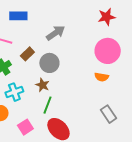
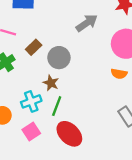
gray arrow: (55, 33) -> (87, 23), moved
cyan cross: (14, 92) -> (31, 101), moved

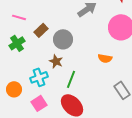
orange semicircle: (119, 74) -> (105, 58), moved
green line: (57, 106) -> (71, 79), moved

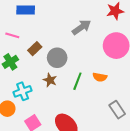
cyan cross: (39, 77) -> (23, 91), moved
green line: (71, 79) -> (77, 81), moved

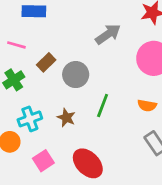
orange semicircle: (100, 77) -> (147, 105), moved
brown star: (50, 80) -> (66, 118), moved

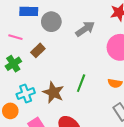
gray circle: (76, 75) -> (51, 22), moved
brown star: (66, 118) -> (53, 92), size x1.5

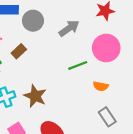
green line: (81, 83) -> (78, 65), moved, turned 48

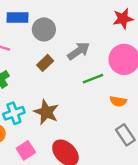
gray arrow: (69, 28) -> (79, 51), moved
brown rectangle: (19, 51) -> (45, 63), moved

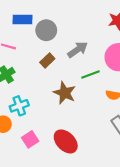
brown star: (46, 112) -> (65, 93), moved

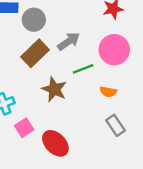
brown rectangle: (47, 60) -> (35, 53), size x1.6
pink square: (30, 139) -> (24, 128), moved

